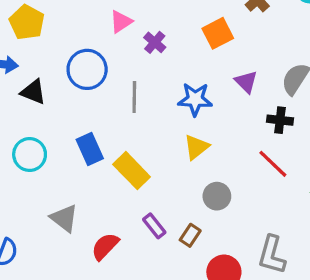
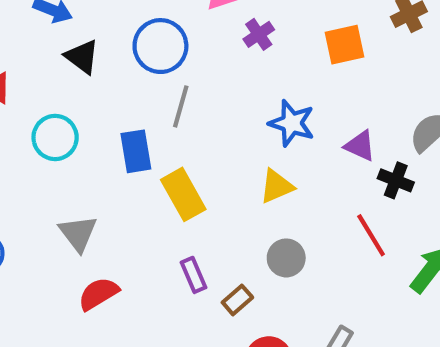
purple triangle: (246, 82) -> (360, 146), moved, turned -35
gray line: (134, 97) -> (181, 106), moved
red semicircle: (105, 246) -> (98, 294), moved

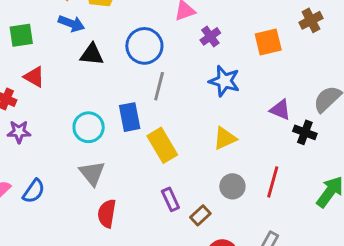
black triangle: (82, 57) -> (92, 54), turned -30
blue star: (292, 123) -> (224, 81), moved
cyan circle: (55, 137) -> (89, 127), moved
red line: (371, 235) -> (273, 182), moved, turned 48
red semicircle: (98, 294) -> (107, 214), turned -48

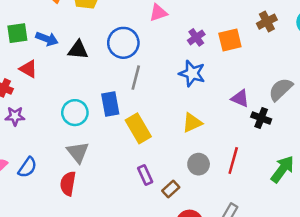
blue arrow: (71, 24) -> (47, 39), moved
purple cross: (210, 36) -> (196, 37), moved
red semicircle: (107, 214) -> (68, 184), moved

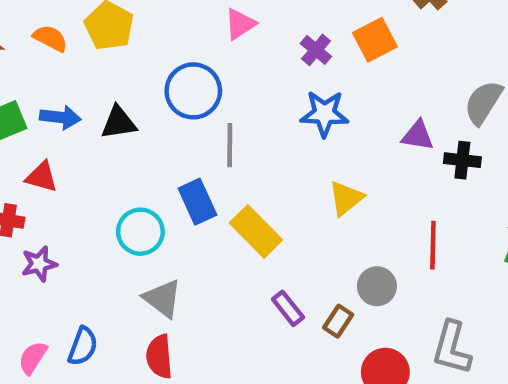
gray circle: (199, 164) -> (377, 286), moved

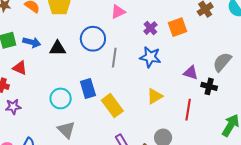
gray line: (230, 145) -> (114, 58), moved
red line: (433, 245) -> (188, 110), moved

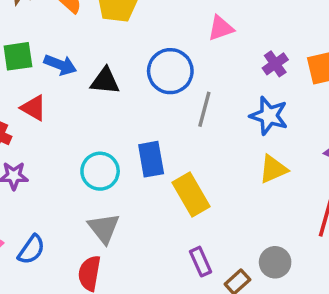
yellow triangle: (155, 96) -> (273, 169), moved

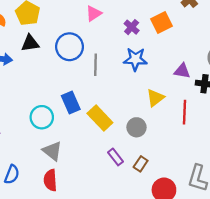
black triangle: (105, 81) -> (30, 43), moved
yellow triangle: (273, 169) -> (155, 98), moved
gray circle: (275, 262) -> (136, 127), moved

